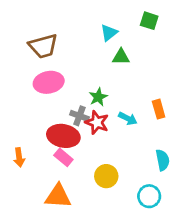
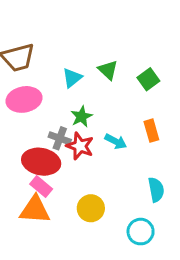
green square: (149, 21) -> (148, 79), moved, turned 36
cyan triangle: (109, 33) -> (72, 78), moved
green triangle: (121, 57) -> (108, 70), turned 42
orange triangle: (58, 196) -> (35, 210), moved

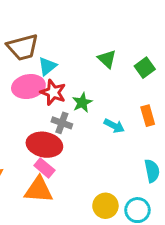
cyan triangle: (72, 78) -> (47, 66), moved
red star: (80, 146) -> (53, 92), moved
yellow circle: (91, 208) -> (105, 206), moved

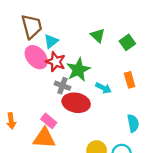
brown trapezoid: (23, 47) -> (32, 26), turned -90
pink ellipse: (28, 87) -> (36, 57), turned 60
green star: (82, 103) -> (78, 70), size x1.5
red ellipse: (44, 145) -> (76, 103), moved

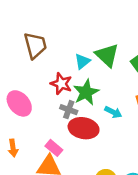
green triangle: (98, 36) -> (107, 55), size x1.5
cyan triangle: (51, 41) -> (82, 61), moved
pink ellipse: (36, 57) -> (19, 103), moved

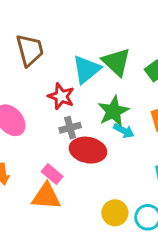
cyan triangle: (82, 61) -> (87, 69), size x1.5
green star: (86, 92) -> (113, 111), moved
gray cross: (69, 110) -> (70, 128), turned -35

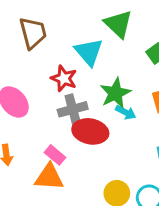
green triangle: (116, 62) -> (118, 24), moved
cyan triangle: (87, 69) -> (89, 52), turned -32
gray cross: (70, 128) -> (73, 109), size x1.4

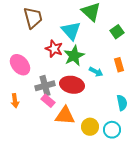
green star: (115, 93) -> (74, 56), moved
gray cross: (73, 109) -> (45, 86), moved
orange triangle: (49, 177) -> (65, 116), moved

